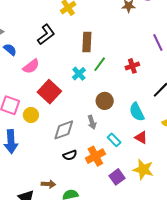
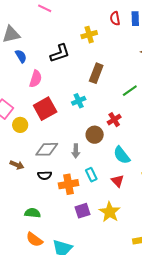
green line: (100, 64) -> (130, 91), moved
pink semicircle: (31, 66) -> (36, 79), turned -54
red cross: (132, 66) -> (114, 120), moved, turned -32
cyan semicircle: (137, 112) -> (122, 155), turned -30
brown arrow: (48, 184) -> (17, 165), moved

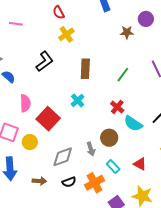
red semicircle: (115, 18) -> (59, 12), moved
pink semicircle: (36, 79) -> (25, 103), moved
brown circle: (95, 135) -> (109, 138), moved
cyan semicircle: (122, 155) -> (133, 124), moved

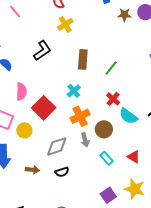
pink line: (16, 24) -> (15, 12), turned 40
brown star: (127, 32) -> (124, 15), moved
green line: (123, 75) -> (111, 68), moved
orange cross: (94, 183) -> (80, 116), moved

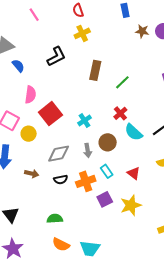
cyan cross: (74, 91) -> (84, 120), moved
orange cross: (80, 116) -> (86, 181), moved
yellow star: (135, 189) -> (131, 205), turned 30
purple square: (108, 195) -> (105, 199), moved

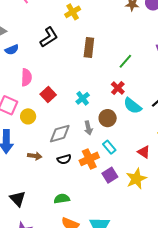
blue semicircle: (18, 66) -> (12, 50), turned 112
green line: (122, 82) -> (125, 61), moved
red square: (50, 114) -> (48, 94), size x0.7
red triangle: (134, 173) -> (144, 152), moved

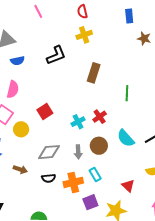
green line: (125, 61) -> (127, 93), turned -49
pink semicircle: (26, 77) -> (13, 89), moved
red cross: (118, 88) -> (100, 117), moved

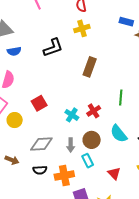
blue rectangle: (129, 16) -> (126, 22), moved, turned -72
green line: (127, 93) -> (121, 98), moved
cyan cross: (78, 122) -> (72, 115), turned -32
cyan rectangle: (95, 174) -> (88, 161), moved
red triangle: (128, 186) -> (114, 173), moved

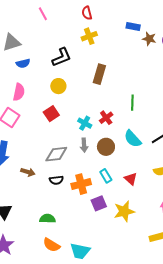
yellow circle: (15, 120) -> (58, 86), moved
gray arrow: (71, 145) -> (84, 145), moved
cyan rectangle: (88, 161) -> (106, 176), moved

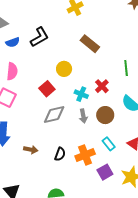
black L-shape: (62, 57) -> (39, 37), moved
brown rectangle: (99, 74) -> (90, 44), turned -60
yellow circle: (58, 86) -> (64, 69), moved
gray diamond: (56, 154) -> (54, 114), moved
black semicircle: (56, 180) -> (60, 154), turned -56

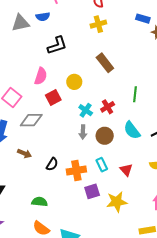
blue semicircle: (13, 42) -> (43, 17), moved
pink semicircle: (12, 71) -> (41, 76), moved
gray diamond: (54, 114) -> (31, 120), moved

